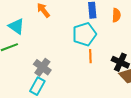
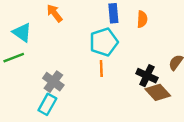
orange line: (90, 56) -> (101, 68), moved

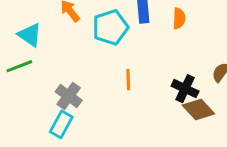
cyan pentagon: (104, 42) -> (110, 27), moved

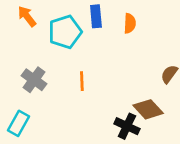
black cross: (185, 89) -> (127, 126), moved
gray cross: (69, 96) -> (34, 80), moved

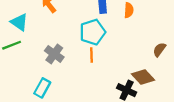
cyan pentagon: (65, 32) -> (93, 32), moved

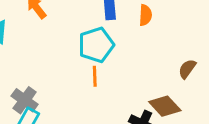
gray cross: (54, 54) -> (25, 100), moved

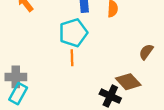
gray cross: (25, 100) -> (16, 77), turned -36

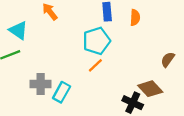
orange line: (72, 58) -> (95, 65), turned 49
cyan rectangle: (18, 94) -> (62, 92), moved

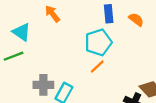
orange semicircle: (135, 18) -> (136, 19), turned -56

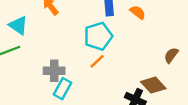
gray cross: (43, 85) -> (54, 71), moved

